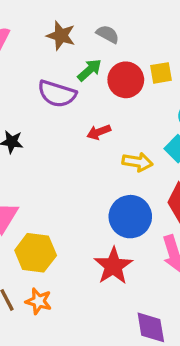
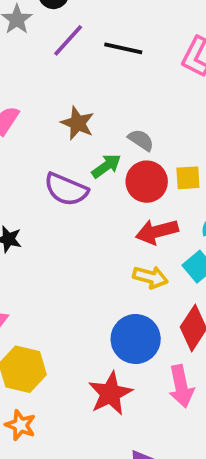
gray semicircle: (108, 34) -> (141, 140), moved
red arrow: (99, 132) -> (157, 232), moved, size x1.5

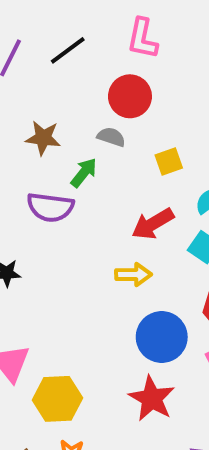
black line: (123, 48) -> (68, 50), turned -33
red circle: (147, 182) -> (130, 96), moved
yellow arrow: (150, 277) -> (133, 275), moved

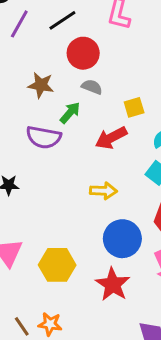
red circle: (130, 96) -> (83, 53), moved
red arrow: (153, 224) -> (111, 138), moved
yellow hexagon: (57, 399) -> (57, 265), moved

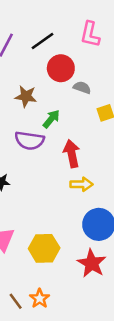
gray semicircle: (92, 87) -> (82, 87), moved
red arrow: (111, 138) -> (72, 154), moved, turned 108
orange star: (50, 324) -> (40, 298), turned 30

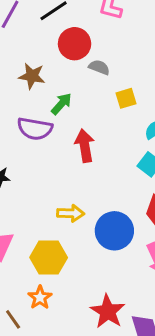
yellow arrow: (81, 184) -> (71, 213), moved
red star: (92, 263) -> (108, 311), moved
orange star: (40, 298) -> (40, 298), moved

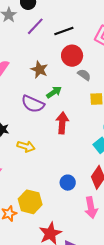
yellow arrow: (71, 213) -> (26, 146), moved
blue circle: (114, 231) -> (68, 183), size x0.6
yellow hexagon: (49, 257) -> (30, 202), moved

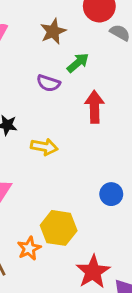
brown star: (39, 70) -> (53, 31), turned 30
purple semicircle: (33, 104) -> (48, 83), size x0.7

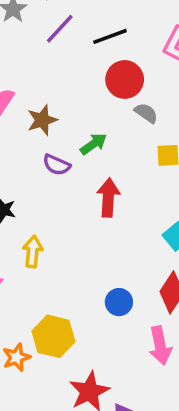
brown star: (53, 31) -> (42, 120), moved
yellow arrow: (44, 147) -> (33, 252), moved, turned -100

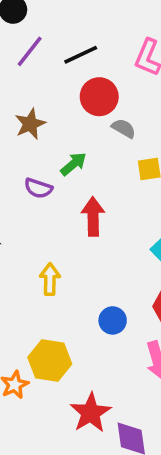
brown star: (42, 120) -> (30, 124), moved
yellow arrow: (33, 252) -> (50, 279), moved

